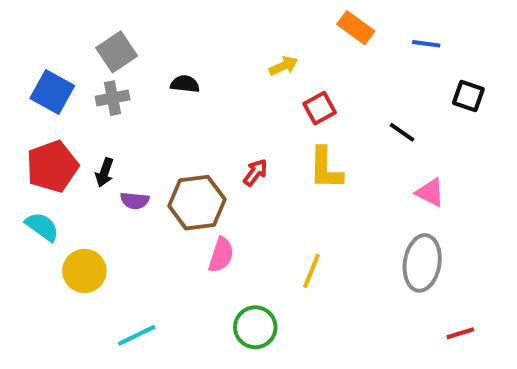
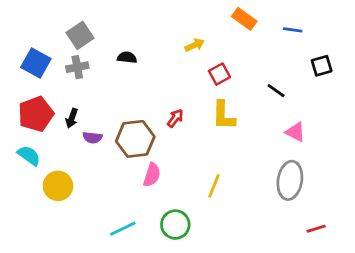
black square: (468, 96) -> (322, 66), turned -35
cyan line: (137, 335) -> (123, 229), moved

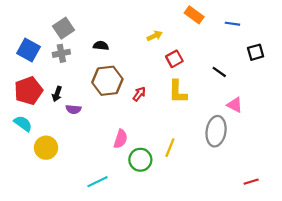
brown hexagon: (135, 139) -> (107, 81), moved
gray ellipse: (290, 180) -> (216, 131), moved
green circle: (175, 225) -> (140, 160), moved

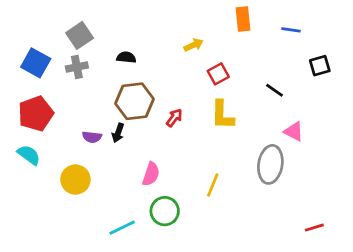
orange rectangle: (194, 15) -> (243, 19), turned 48
black arrow: (57, 94) -> (118, 133), moved
yellow circle: (46, 148) -> (75, 180), moved
green circle: (140, 160) -> (165, 211), moved

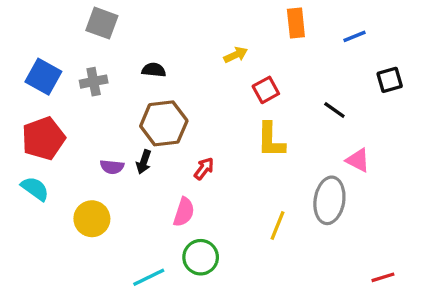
blue line: (291, 30) -> (355, 36), turned -30
gray square: (80, 35) -> (102, 23), moved, turned -36
red arrow: (174, 118) -> (204, 169), moved
yellow line: (213, 185) -> (278, 225), moved

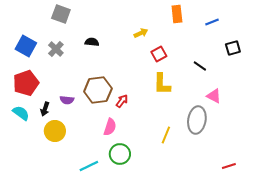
gray cross: (94, 82) -> (56, 49), turned -35
brown hexagon: (164, 123) -> (98, 90), moved
black arrow: (144, 162) -> (45, 109), moved

